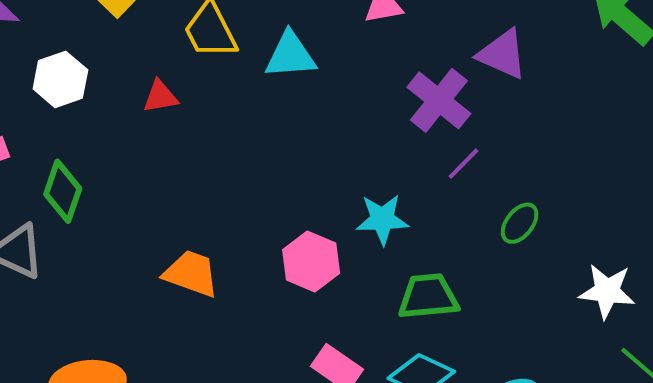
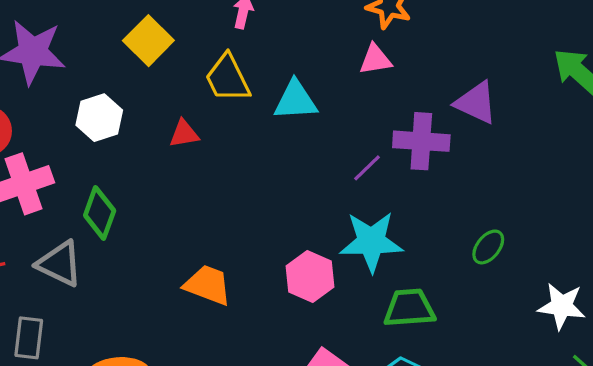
purple cross: (439, 100) -> (421, 141), turned -36
purple line: (464, 164) -> (367, 168), moved
cyan star: (382, 219) -> (371, 242), size x1.4

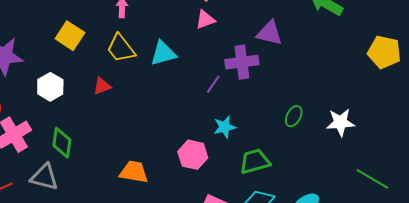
cyan star: (371, 242) -> (225, 127), size x0.6
white star: (562, 306) -> (340, 122), moved

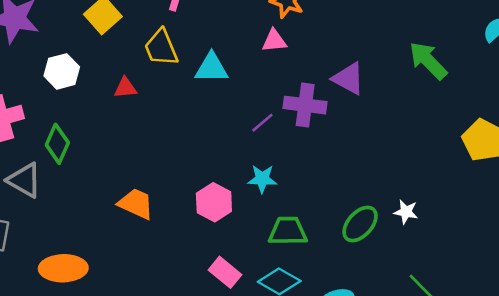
green ellipse: (294, 116) -> (360, 224), moved, size x1.4
white star: (340, 122) -> (406, 212), size x0.7

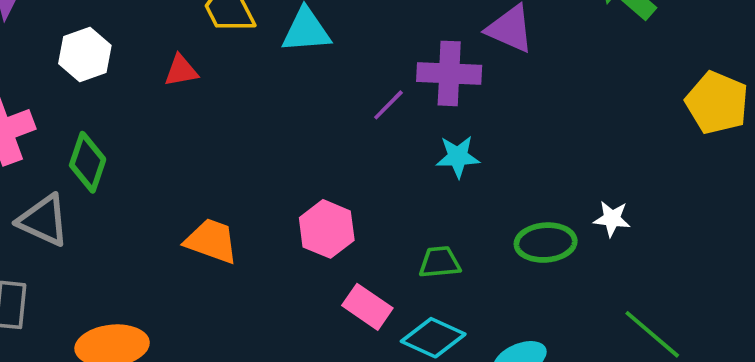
cyan star: (262, 179) -> (458, 157), moved
green ellipse: (360, 224) -> (546, 243), turned 48
green trapezoid: (288, 231) -> (440, 262), size x0.7
pink rectangle: (225, 272) -> (367, 307), moved

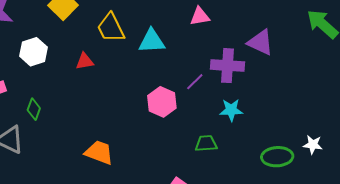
green diamond: (88, 162) -> (34, 109), size x0.7
pink hexagon: (327, 229) -> (162, 102), moved
green trapezoid: (440, 262) -> (206, 143), moved

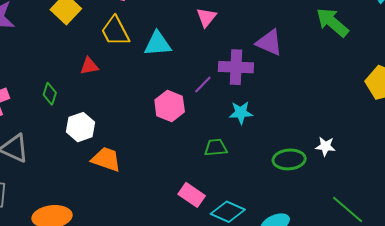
pink triangle: (200, 16) -> (206, 17), turned -40
white hexagon: (34, 52) -> (81, 127), moved
green diamond: (34, 109) -> (50, 94), moved

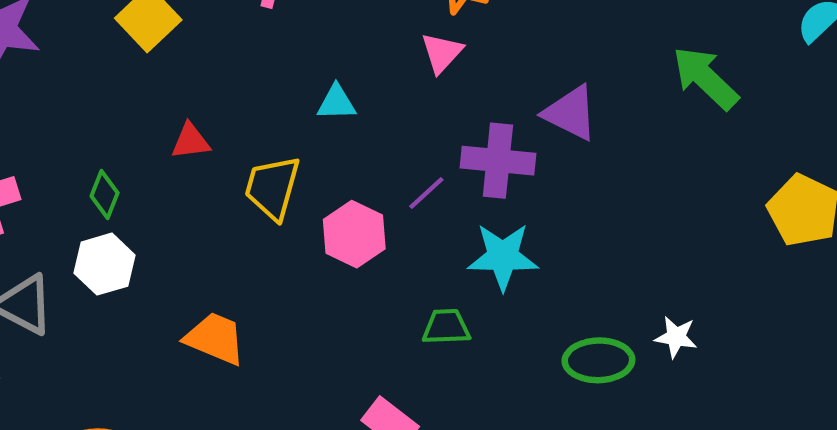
yellow trapezoid: (115, 31) -> (272, 188), moved, turned 40
cyan triangle: (158, 44) -> (336, 103), size x0.7
cyan star: (241, 113) -> (503, 257), size x1.4
white hexagon: (81, 127) -> (105, 264), moved

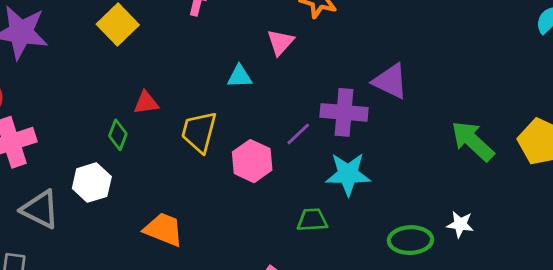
pink triangle: (442, 53) -> (280, 42), moved
green arrow: (705, 78) -> (473, 141), moved
green diamond: (105, 195) -> (118, 135), moved

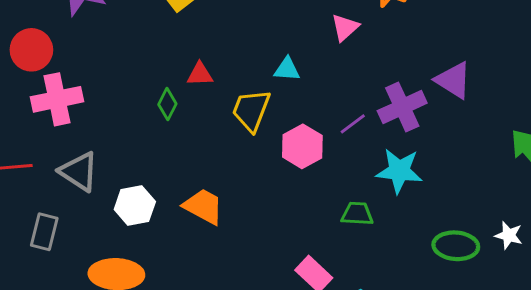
cyan triangle: (240, 77) -> (287, 69), moved
purple cross: (344, 112) -> (402, 107), turned -36
white hexagon: (92, 183) -> (135, 205), moved

